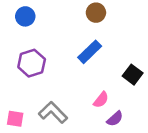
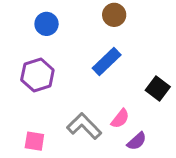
blue circle: (25, 16) -> (47, 24), moved
gray L-shape: (53, 112) -> (84, 126), moved
pink square: (15, 119) -> (34, 141), moved

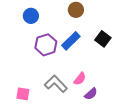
purple hexagon: (37, 75) -> (46, 45), moved
black square: (158, 89) -> (103, 39), moved

